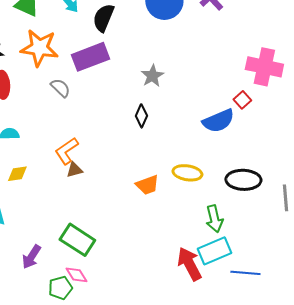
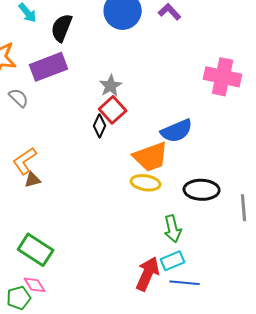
red square: (242, 100) -> (113, 110), moved, size x1.5
orange trapezoid: (147, 185) -> (151, 157), moved, size x1.5
cyan rectangle: (214, 251) -> (173, 261), size x0.7
red arrow: (189, 264) -> (148, 274), turned 52
blue line: (245, 273) -> (185, 283), moved

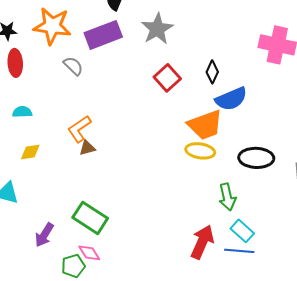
gray star: (111, 86) -> (157, 29), moved, size x1.4
black diamond: (100, 126) -> (212, 72), moved
cyan rectangle: (173, 261) -> (242, 231), moved, turned 65

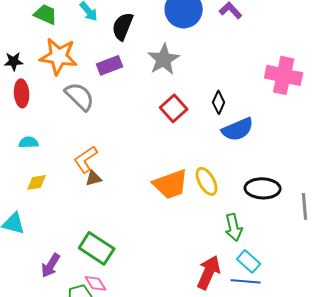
purple rectangle: (103, 35) -> (110, 65), size x0.7
gray semicircle: (73, 66) -> (80, 96), size x1.5
orange trapezoid: (205, 125) -> (171, 184), moved
yellow ellipse: (200, 151) -> (207, 181), turned 52

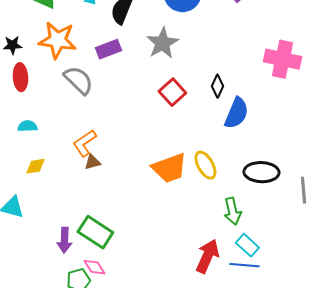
blue semicircle: (238, 129) -> (236, 113), turned -44
purple arrow: (51, 265) -> (64, 240), moved, turned -30

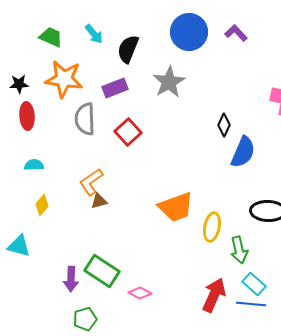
gray semicircle: (78, 80) -> (85, 119), turned -136
red square: (172, 92) -> (128, 132), moved
yellow ellipse: (205, 165) -> (212, 227), moved, turned 40
yellow diamond: (35, 166) -> (42, 205), turned -40
pink diamond: (94, 267) -> (140, 293), moved, turned -30

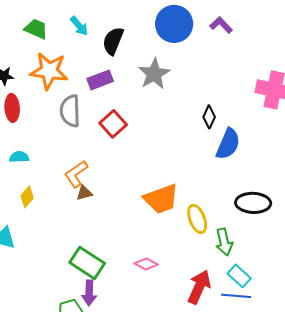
yellow ellipse: (212, 227) -> (197, 219), turned -32
purple arrow: (71, 279) -> (89, 293), moved
pink diamond: (140, 293) -> (146, 264), moved

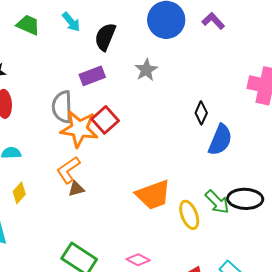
orange star: (49, 71) -> (79, 129), moved
gray star: (154, 74) -> (146, 70), size x0.7
green arrow: (224, 242) -> (217, 202), moved, turned -32

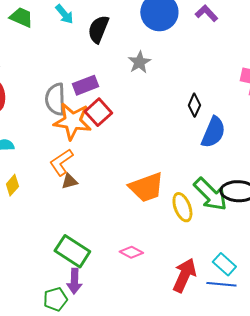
purple rectangle: (92, 76) -> (85, 85), moved
green arrow: (217, 202) -> (210, 194), size x1.4

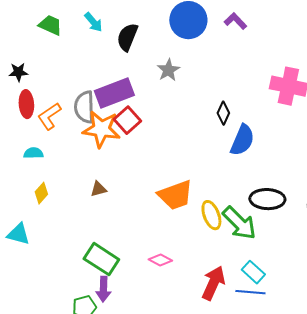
purple rectangle: (85, 85) -> (114, 93), size x1.5
orange L-shape: (61, 162) -> (49, 116), moved
green arrow: (210, 194) -> (239, 223), moved

